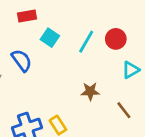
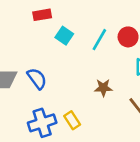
blue semicircle: (22, 60) -> (37, 79), moved

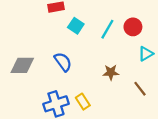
blue semicircle: (37, 79) -> (63, 62), moved

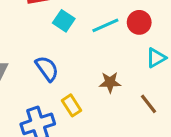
cyan line: (107, 29) -> (105, 25), turned 36
yellow rectangle: (83, 102) -> (72, 105), moved

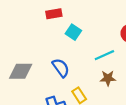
cyan line: (105, 25) -> (104, 55), moved

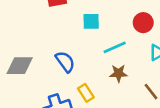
cyan square: (73, 32) -> (91, 21), moved, turned -35

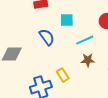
blue semicircle: (65, 62) -> (47, 37), moved

